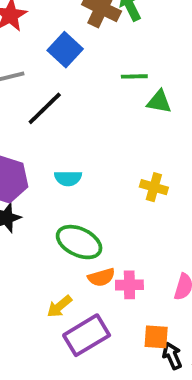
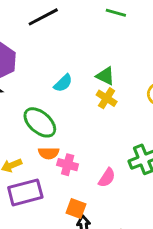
green triangle: (159, 102) -> (105, 76), moved
cyan semicircle: (68, 178) -> (63, 83), moved, turned -60

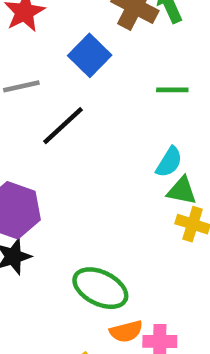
cyan semicircle: (63, 83) -> (169, 162), moved

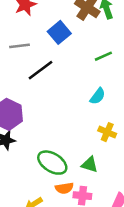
green line: (172, 90) -> (103, 56), turned -30
green triangle: (182, 191) -> (90, 165), moved

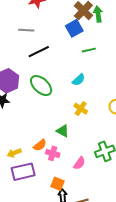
blue square: (59, 32) -> (74, 28), moved
green ellipse: (52, 163) -> (41, 85), moved
orange semicircle: (64, 188) -> (40, 145), turned -40

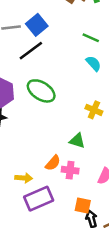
blue square: (74, 28) -> (37, 25), moved
green line: (89, 50) -> (91, 38), turned 48
cyan semicircle: (79, 80) -> (93, 63), moved, turned -80
yellow arrow: (14, 153) -> (24, 178), turned -144

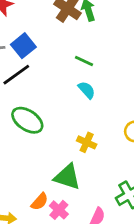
green triangle: (77, 141) -> (67, 177), size x1.5
pink cross: (70, 170) -> (59, 210), turned 35

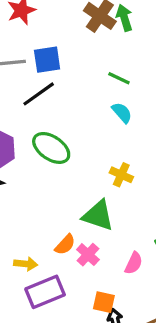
blue square: (23, 46) -> (47, 60), turned 30

